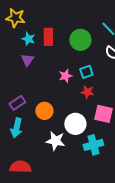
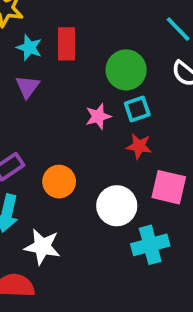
green circle: (80, 40) -> (126, 70), moved
white star: (55, 141) -> (42, 247), moved

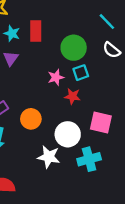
red star: (139, 146) -> (72, 96), moved
white star: (42, 247) -> (49, 157), moved

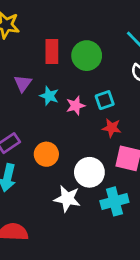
cyan star: (12, 33) -> (49, 96), moved
green circle: (74, 48) -> (87, 56), moved
red star: (72, 96) -> (112, 128), moved

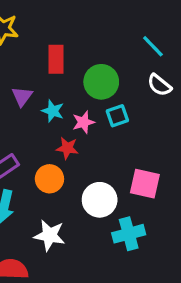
green circle: (87, 56) -> (101, 82), moved
red star: (112, 128) -> (67, 148), moved
white star: (67, 199) -> (49, 235), moved

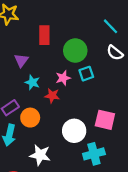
cyan star: (53, 111) -> (32, 82), moved
orange circle: (49, 179) -> (30, 118), moved

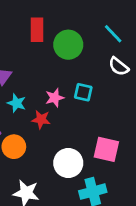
red rectangle: (44, 35) -> (37, 30), moved
green circle: (75, 51) -> (68, 45), moved
cyan square: (86, 74) -> (83, 92), turned 32

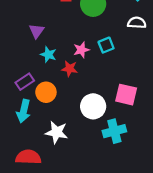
white semicircle: (119, 66) -> (137, 23), turned 144
cyan square: (83, 92) -> (106, 45), turned -35

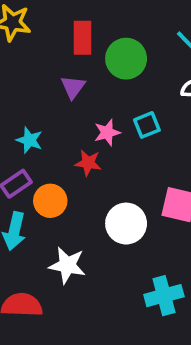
purple triangle: (37, 31) -> (73, 87), moved
cyan star: (48, 55) -> (29, 140), moved
cyan cross: (114, 131) -> (164, 296), moved

